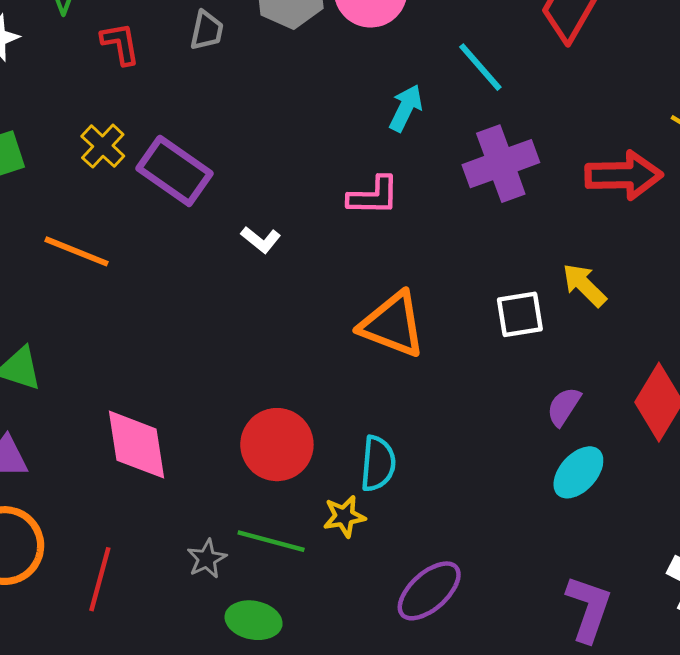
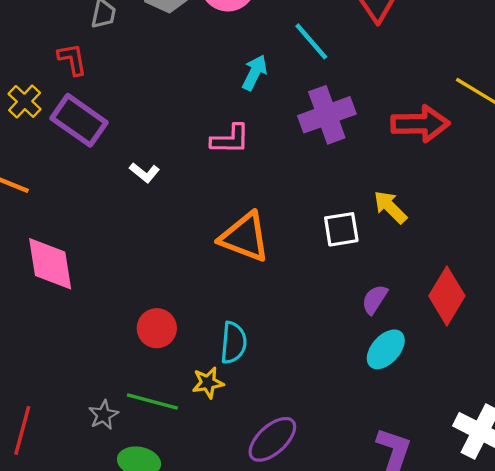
red L-shape: (120, 44) -> (72, 59), moved
pink diamond: (136, 445) -> (50, 264), moved
red circle: (277, 445) -> (157, 328), size x0.7

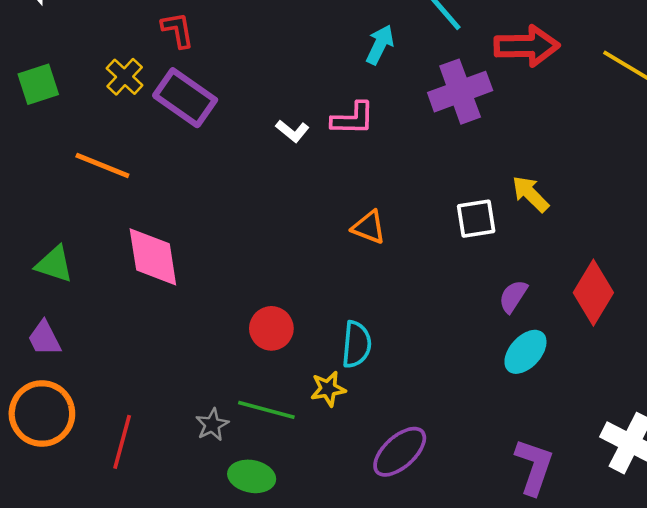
red arrow: (420, 124) -> (527, 46), moved
white L-shape: (145, 173) -> (292, 131), moved
orange triangle: (245, 237) -> (369, 227), size x0.6

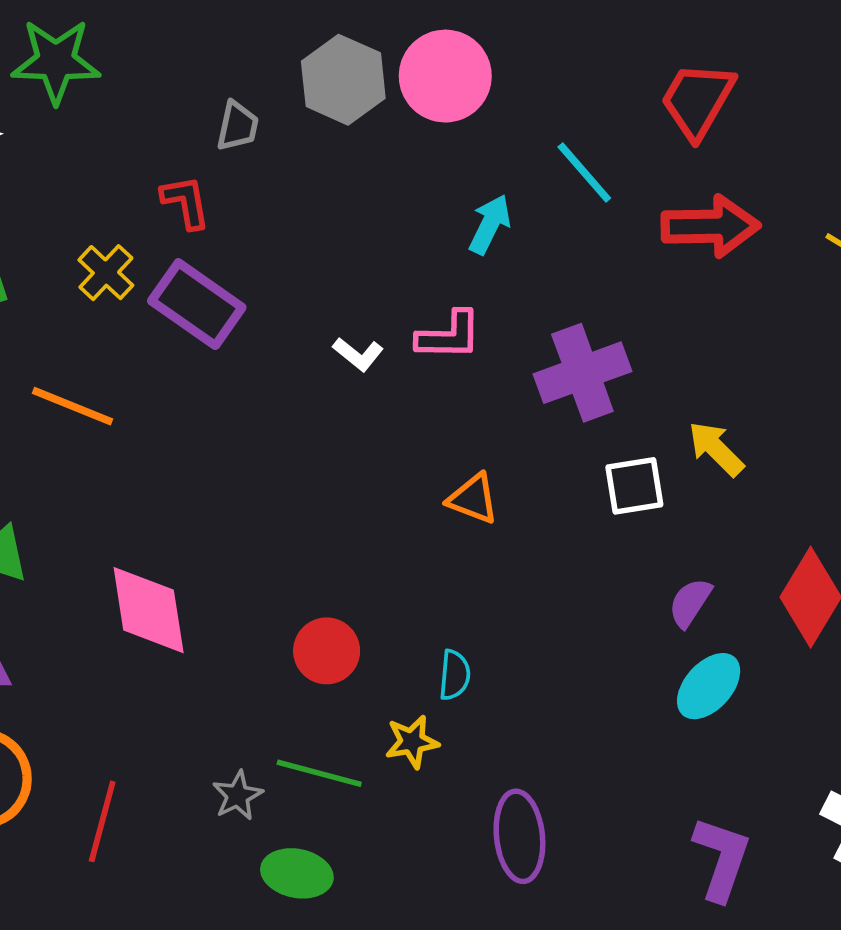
purple cross: (460, 92) -> (582, 373), moved
pink diamond: (153, 257) -> (149, 610), moved
cyan semicircle: (356, 344) -> (455, 675), size x0.7
purple ellipse: (400, 452) -> (519, 836), turned -54

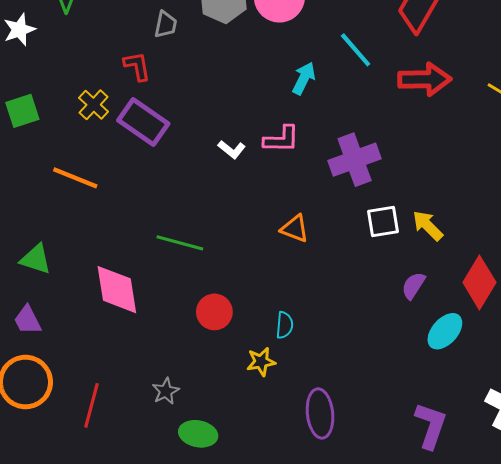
yellow arrow: (716, 449) -> (428, 226), moved
cyan ellipse: (709, 686) -> (445, 331), moved
green line: (319, 773) -> (180, 243), moved

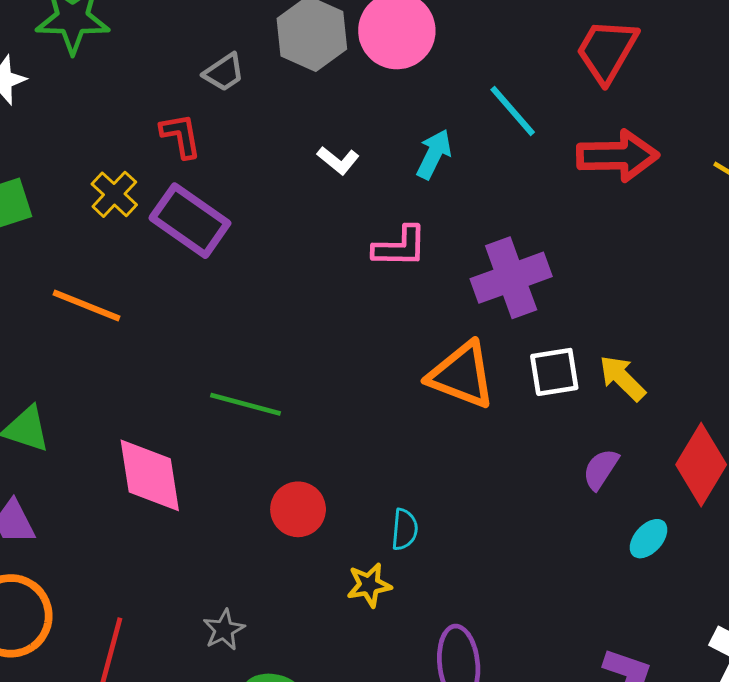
gray trapezoid: (166, 25) -> (224, 72), turned 44
white L-shape: (232, 149) -> (338, 160), moved
orange triangle: (295, 229) -> (462, 375), moved, size x1.6
cyan ellipse: (445, 331) -> (649, 539), size x0.7

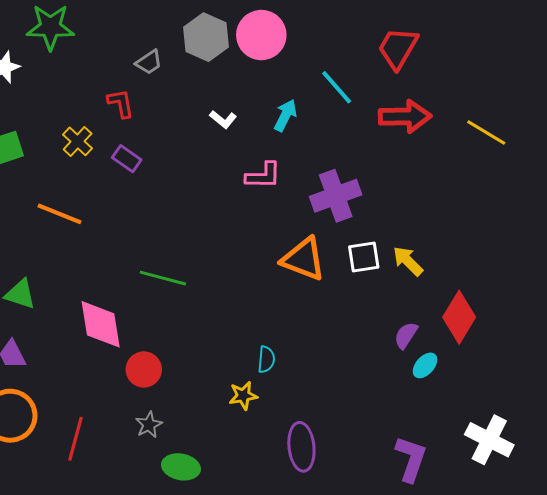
purple rectangle: (190, 221) -> (127, 159), size x0.6
purple semicircle: (601, 469) -> (406, 335), moved
red circle: (298, 509) -> (144, 369), moved

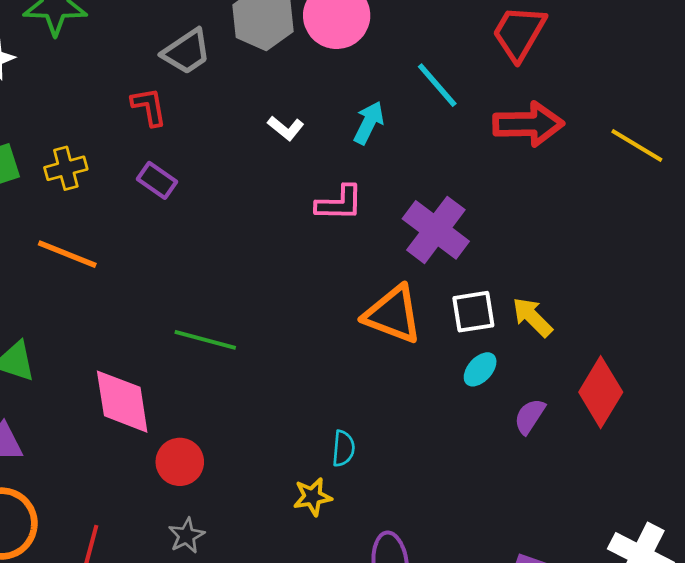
gray trapezoid: (149, 62) -> (186, 52), size x1.4
yellow cross: (78, 141) -> (66, 168), moved, turned 32
purple cross: (336, 196) -> (436, 230), turned -33
cyan ellipse: (425, 365) -> (480, 369), moved

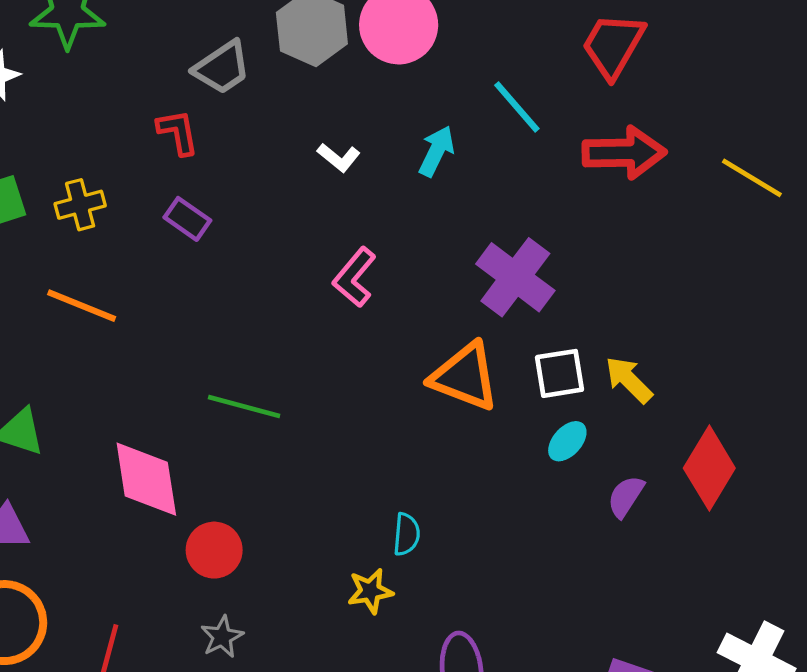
pink L-shape: (339, 203) -> (354, 277), moved, turned 129

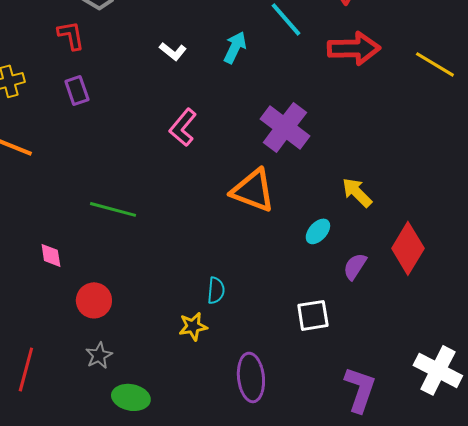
purple rectangle: (187, 219) -> (77, 90), turned 36
white square: (559, 373) -> (313, 315), moved
pink diamond: (146, 479) -> (51, 255), size x0.5

